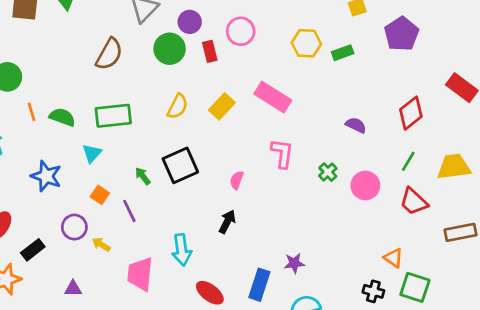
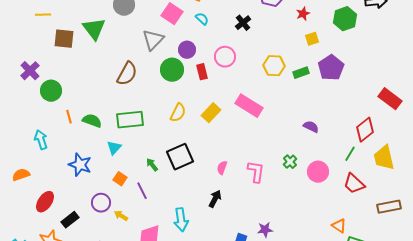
purple pentagon: (402, 34) -> (331, 68), moved
red diamond: (411, 113) -> (365, 130), moved
pink L-shape: (282, 153) -> (256, 172), moved
yellow trapezoid: (454, 167) -> (384, 158), turned -96

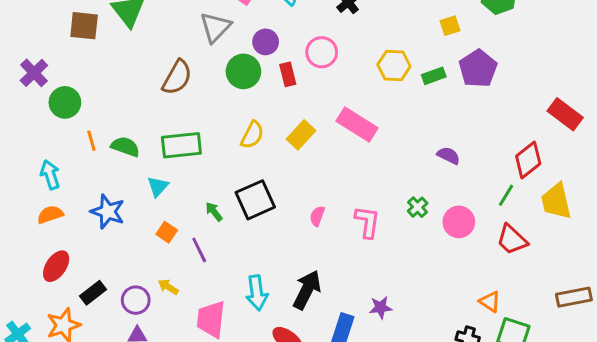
orange semicircle: (21, 175) -> (50, 215), moved
black arrow: (215, 199) -> (307, 290), moved, size x1.5
purple circle: (101, 203) -> (136, 300), moved
brown rectangle: (389, 207) -> (574, 297), moved

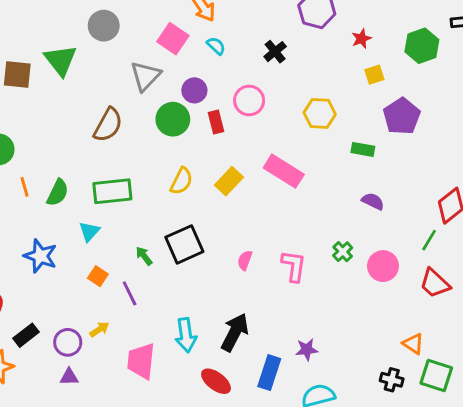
green rectangle: (434, 76) -> (363, 149), moved, turned 30
green semicircle: (125, 147) -> (58, 193), turned 96
yellow arrow: (168, 287) -> (99, 329), turned 114

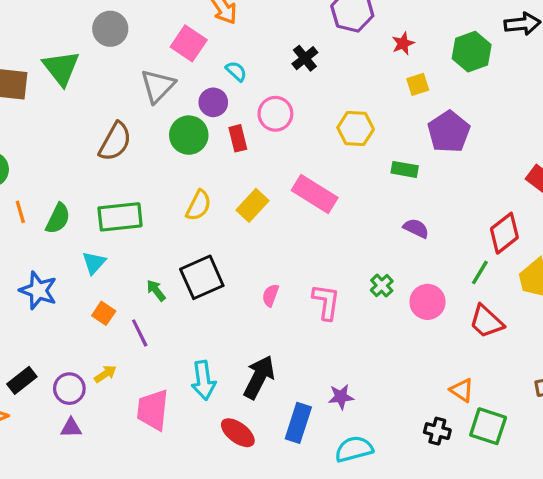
cyan semicircle: (216, 46) -> (236, 71), moved

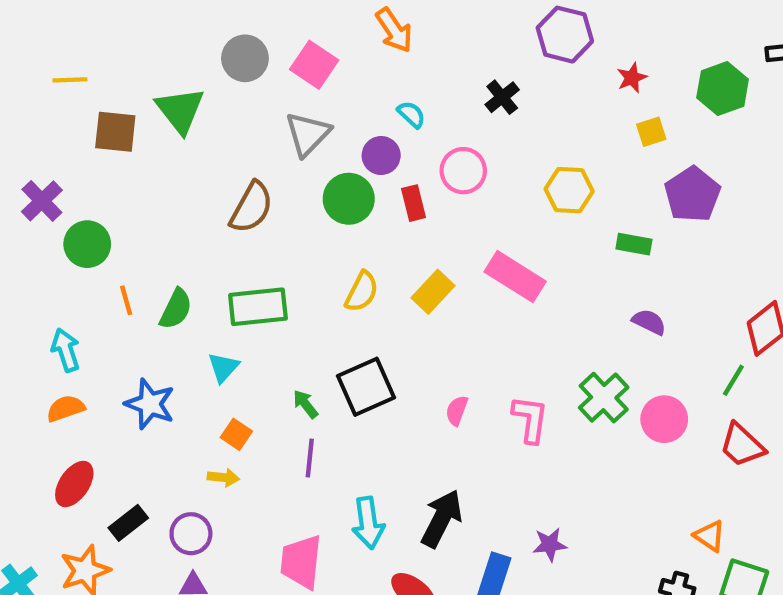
pink square: (189, 43) -> (314, 65), moved
green cross: (382, 286) -> (604, 398), size x1.6
purple line: (140, 333) -> (310, 458), moved, turned 32
yellow arrow: (105, 374) -> (223, 478), moved, turned 40

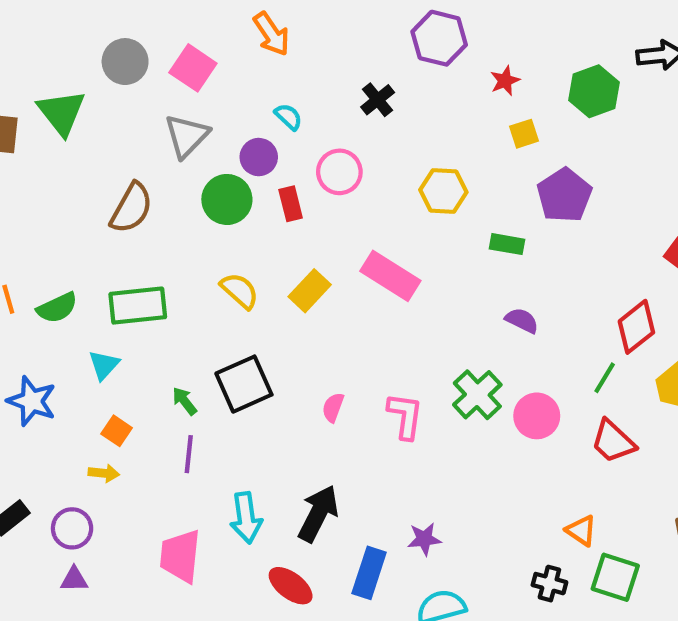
yellow semicircle: (362, 292) -> (240, 291), turned -75
green semicircle: (176, 309) -> (57, 308), turned 39

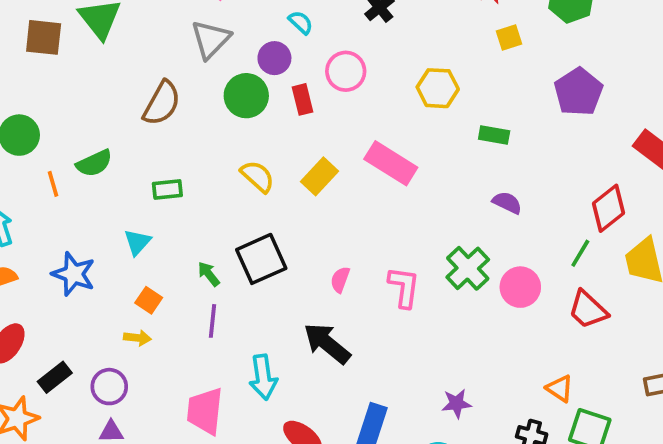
purple pentagon: (564, 195) -> (578, 92), moved
green rectangle: (138, 306) -> (167, 190), size x0.6
green semicircle: (57, 308) -> (94, 163), moved
black arrow: (318, 514) -> (327, 343), moved, turned -78
purple star: (424, 539) -> (456, 403), moved

